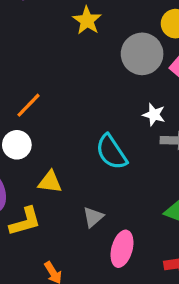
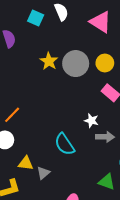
gray circle: (142, 54) -> (76, 64), moved
gray triangle: (93, 217) -> (43, 173), moved

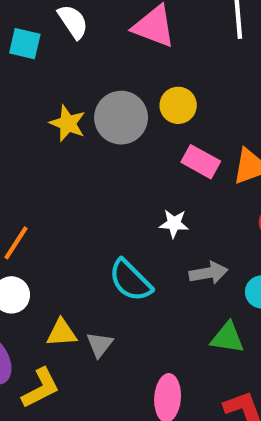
gray arrow: (105, 137) -> (208, 273), moved

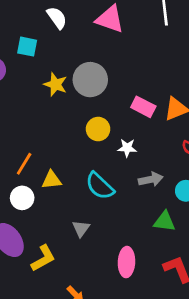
cyan square: (25, 44) -> (27, 47), moved
yellow circle: (178, 105) -> (98, 129), moved
yellow triangle: (62, 333) -> (52, 180), moved

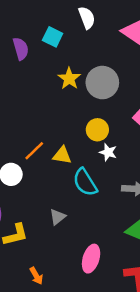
white star: (127, 148) -> (108, 152), moved
orange line: (24, 164) -> (34, 151), moved
yellow triangle: (52, 180) -> (62, 155), moved

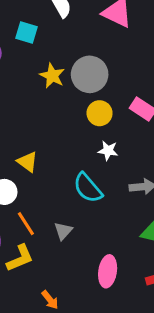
yellow circle: (97, 130) -> (100, 113), moved
orange line: (34, 151) -> (26, 224), moved, turned -70
yellow triangle: (62, 155) -> (28, 162), moved, turned 36

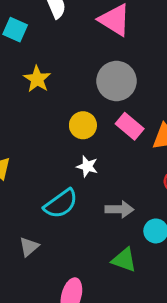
gray circle: (90, 74) -> (116, 81), moved
cyan semicircle: (88, 188) -> (61, 204), turned -92

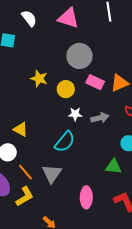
yellow star: (37, 79) -> (39, 79), moved
gray arrow: (119, 209) -> (100, 118), moved
gray triangle: (29, 247) -> (52, 174), size x1.5

